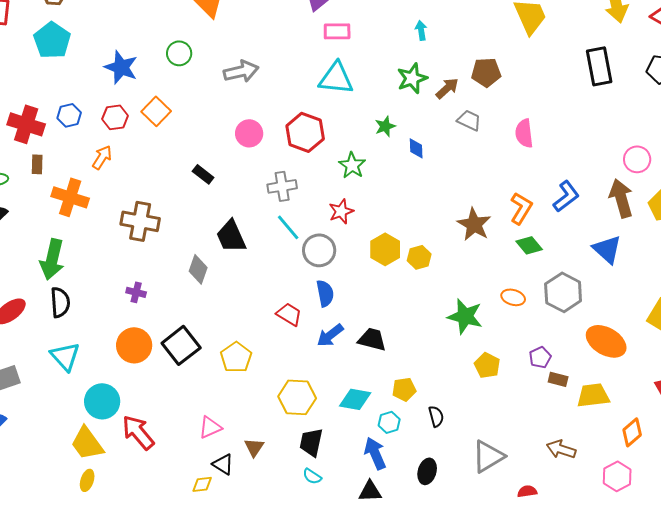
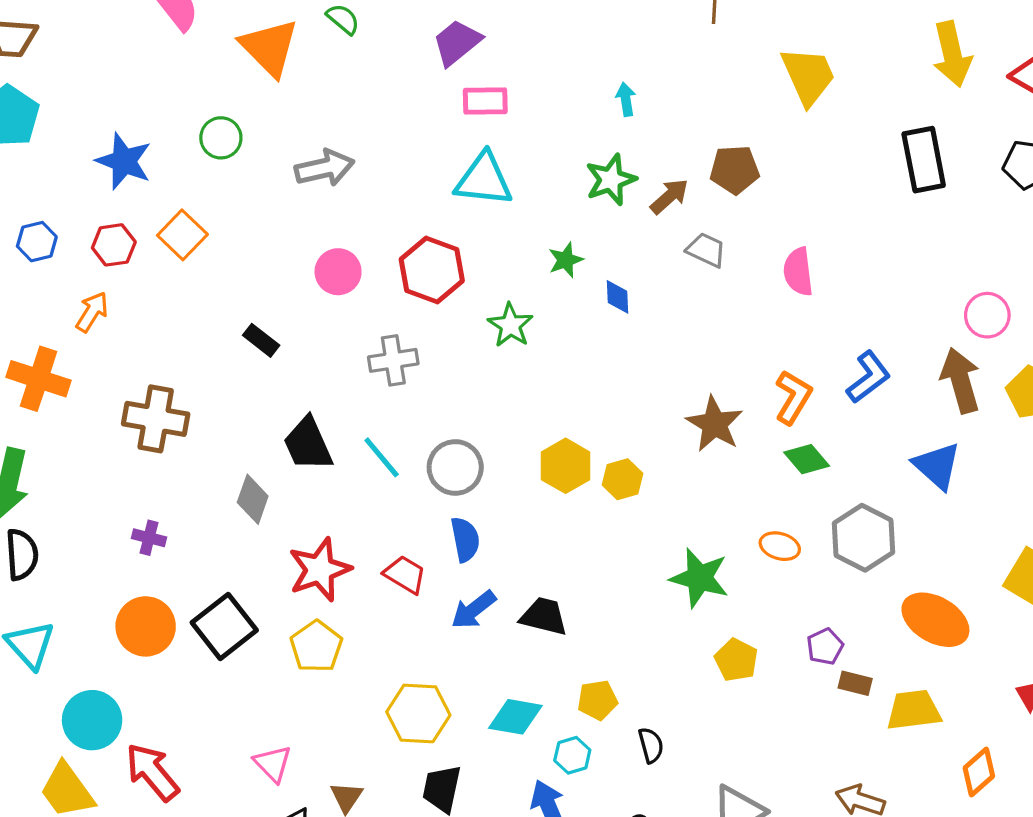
red star: (341, 211) -> (320, 570), moved, size x1.5
cyan line: (288, 227) -> (382, 457), moved
pink triangle: (210, 427) -> (273, 764), turned -50

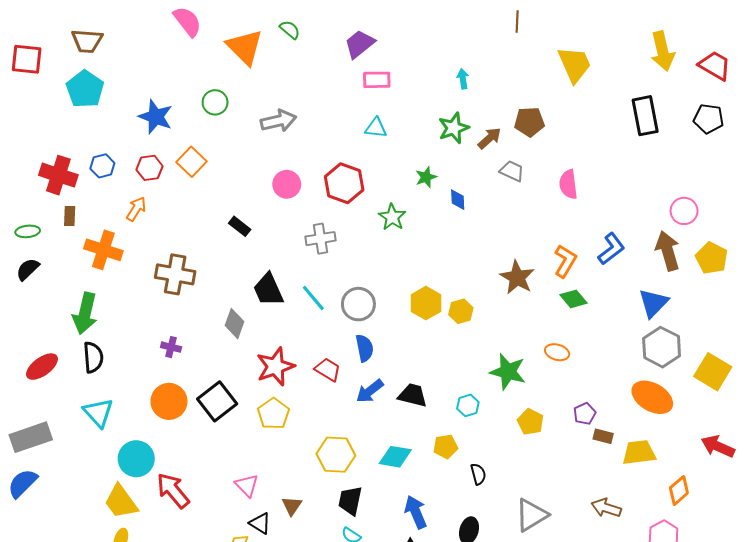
cyan triangle: (484, 180) -> (376, 128), size x0.6
blue triangle: (937, 466) -> (653, 303), turned 32
gray hexagon: (863, 538) -> (662, 347), moved
cyan hexagon: (572, 755) -> (468, 405), moved

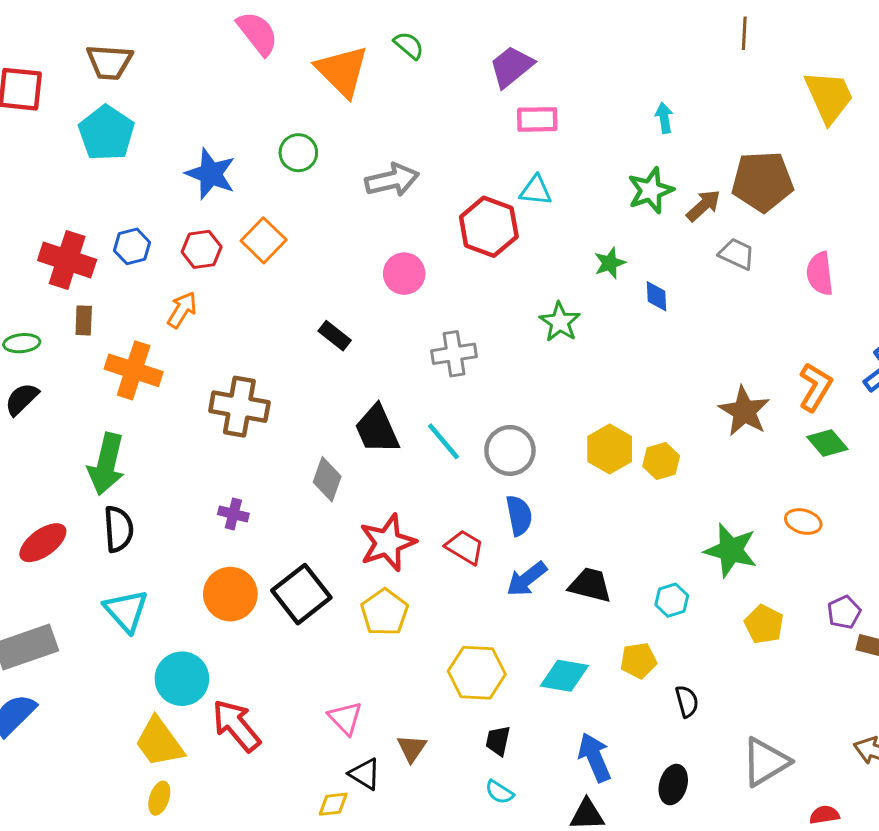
brown pentagon: (529, 122) -> (762, 181), size x1.4
red hexagon: (344, 183) -> (489, 227), moved
black trapezoid: (350, 501) -> (498, 741), size x0.7

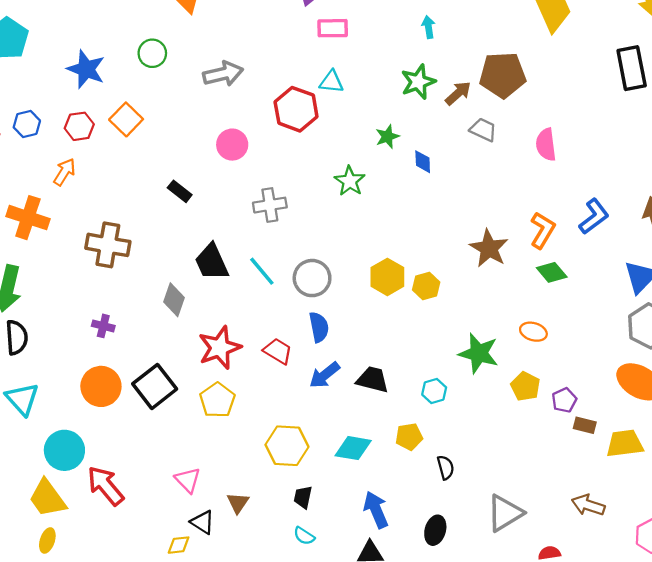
yellow pentagon: (764, 624) -> (525, 386), moved

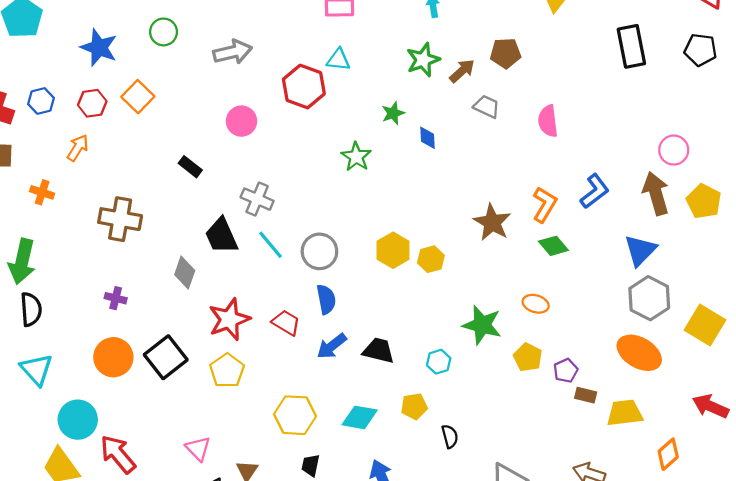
brown pentagon: (503, 75) -> (506, 53), size x0.7
gray cross: (270, 205) -> (257, 199), moved, turned 32
orange cross: (28, 218) -> (42, 192), size x0.6

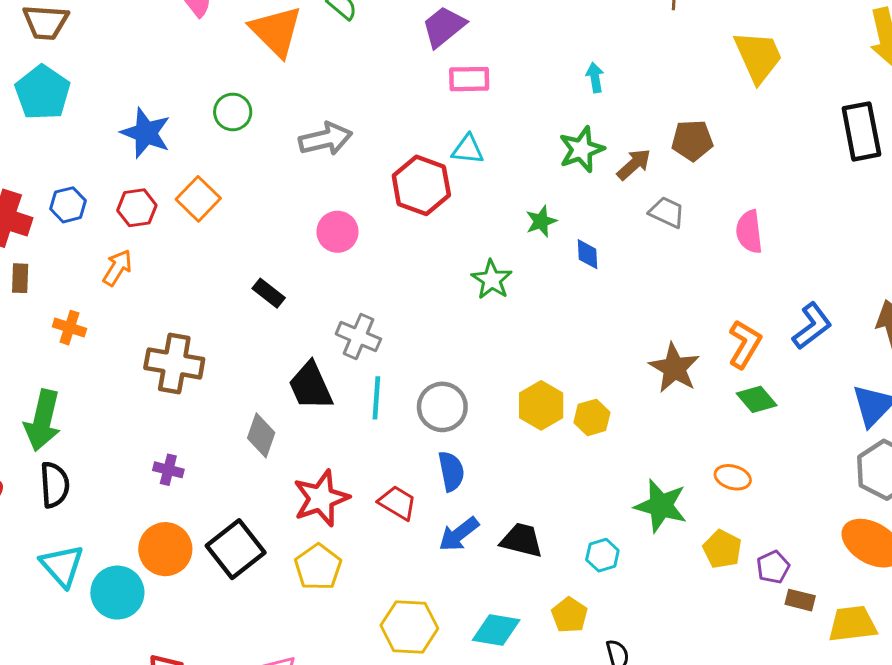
cyan line: (270, 245) -> (376, 398), turned 44
yellow pentagon: (414, 406) -> (570, 615), turned -30
cyan circle: (78, 420) -> (117, 593), moved

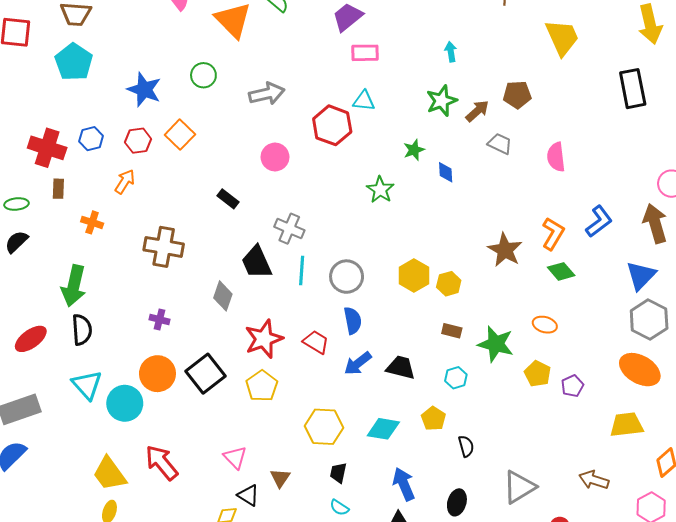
brown rectangle: (800, 600) -> (452, 331), moved

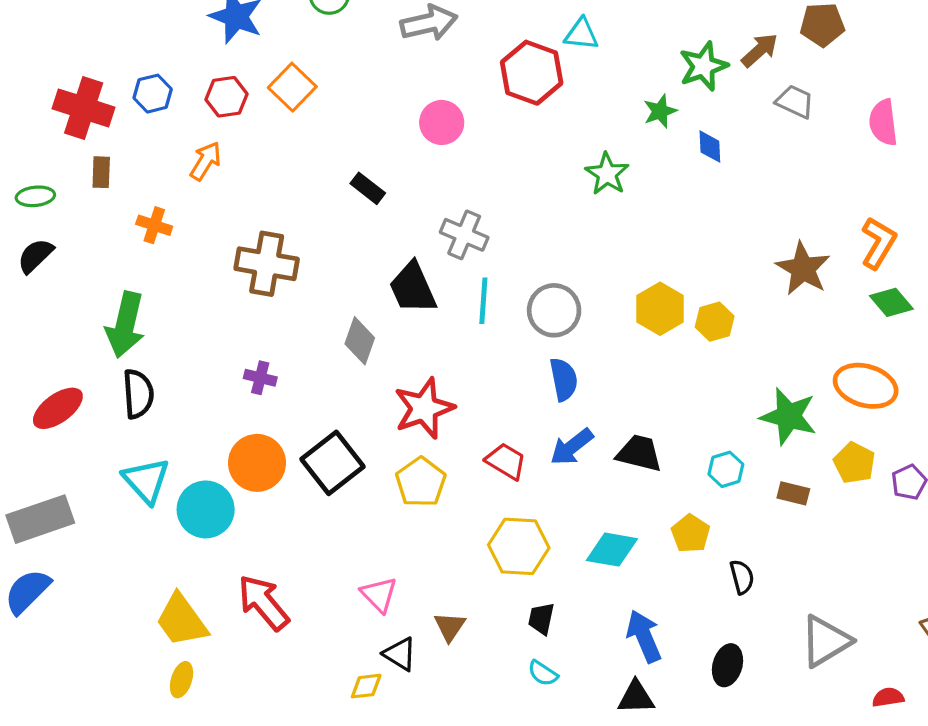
green star: (442, 101) -> (703, 66), moved
orange ellipse: (545, 325) -> (866, 386), size x1.6
brown rectangle: (452, 331) -> (793, 493), moved
red trapezoid: (316, 342) -> (506, 461), moved

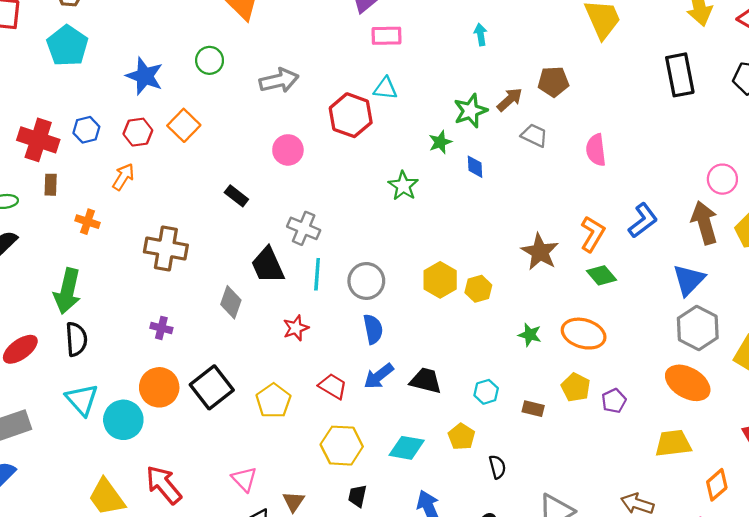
red star: (424, 408) -> (296, 328), moved, size x0.6
green star: (789, 416) -> (530, 335), moved, size x0.6

